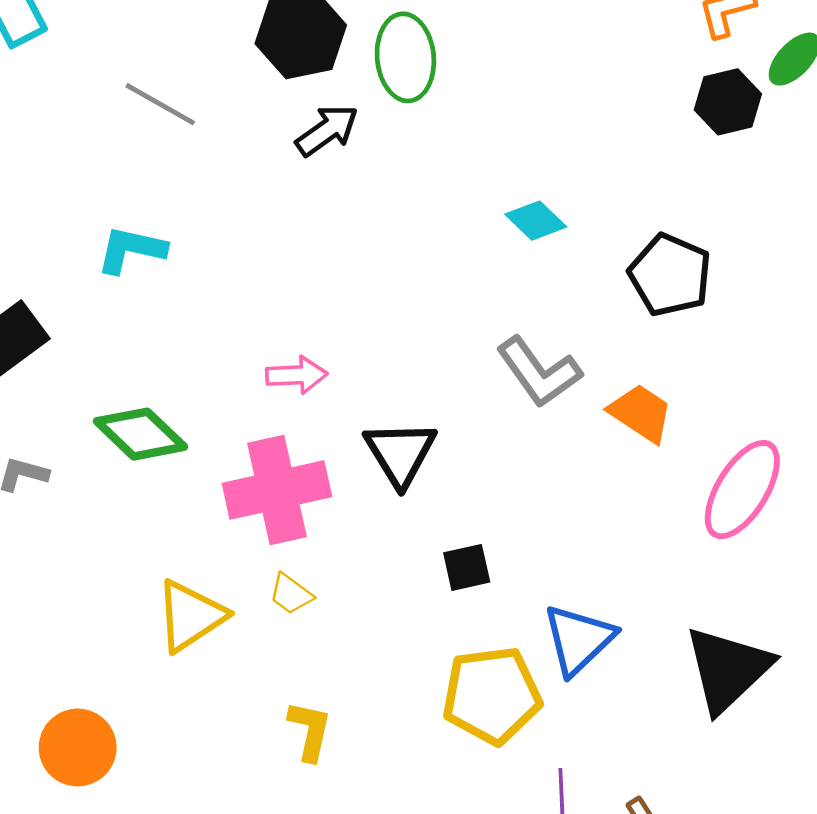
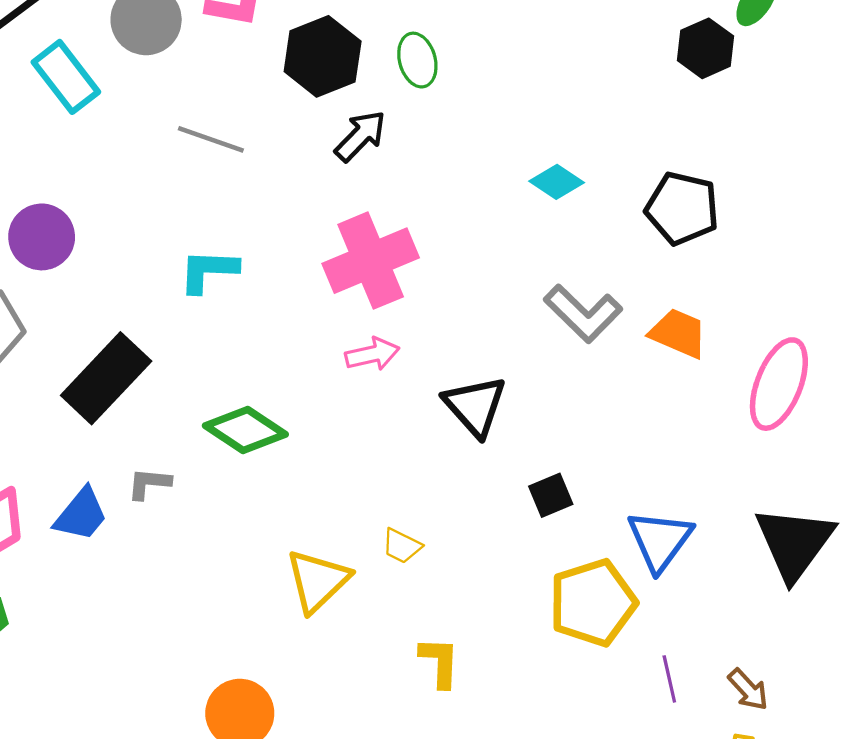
green ellipse: (405, 57) -> (417, 60), size x0.7
pink cross: (277, 490) -> (371, 261), moved

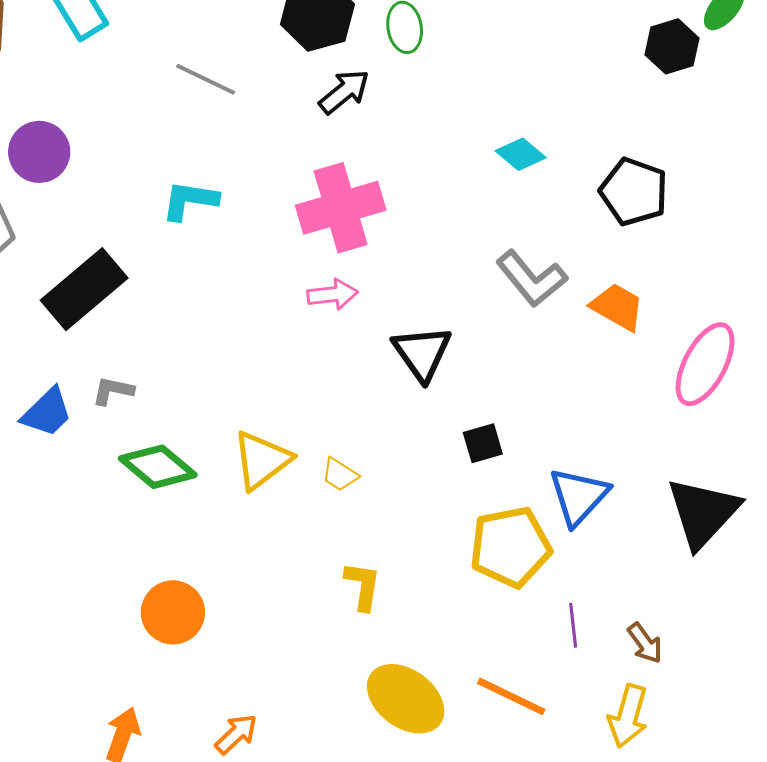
green diamond: (245, 430) -> (158, 467), moved
yellow triangle: (318, 581) -> (262, 460), moved

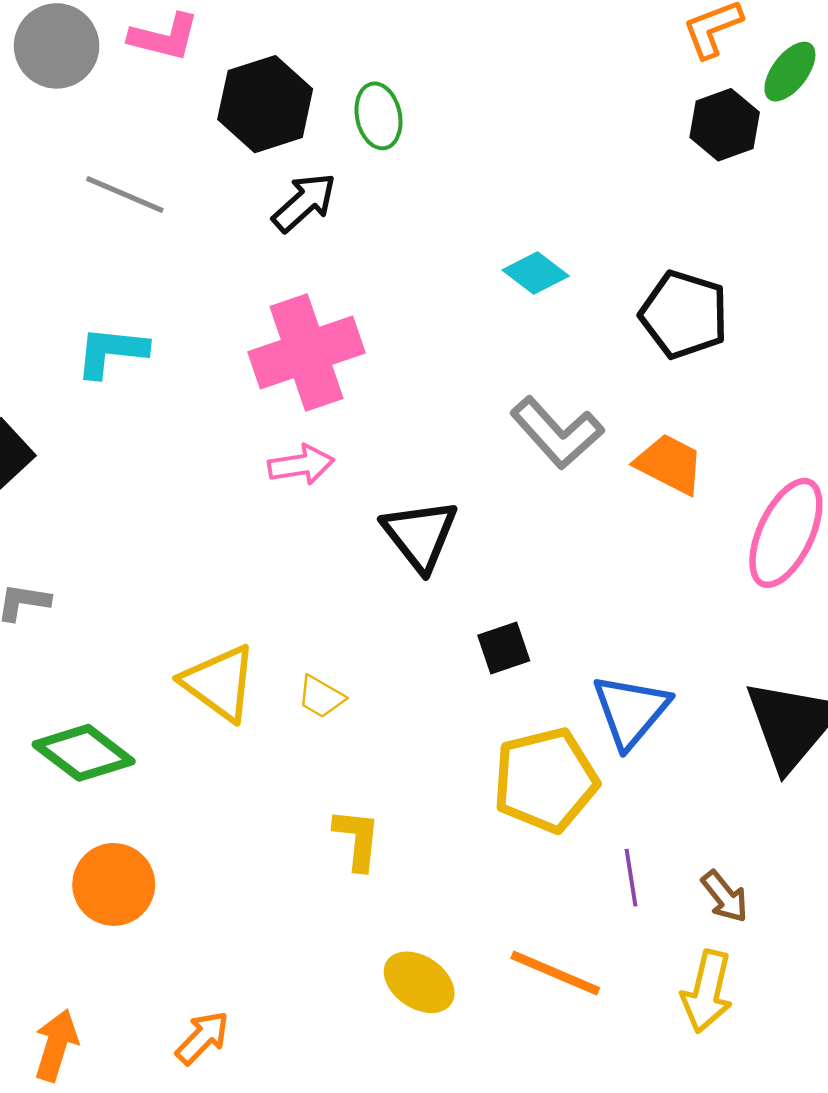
yellow triangle: (262, 460) -> (219, 683), turned -44
green diamond: (158, 467) -> (84, 753), moved
yellow ellipse: (406, 699) -> (419, 982), size x0.7

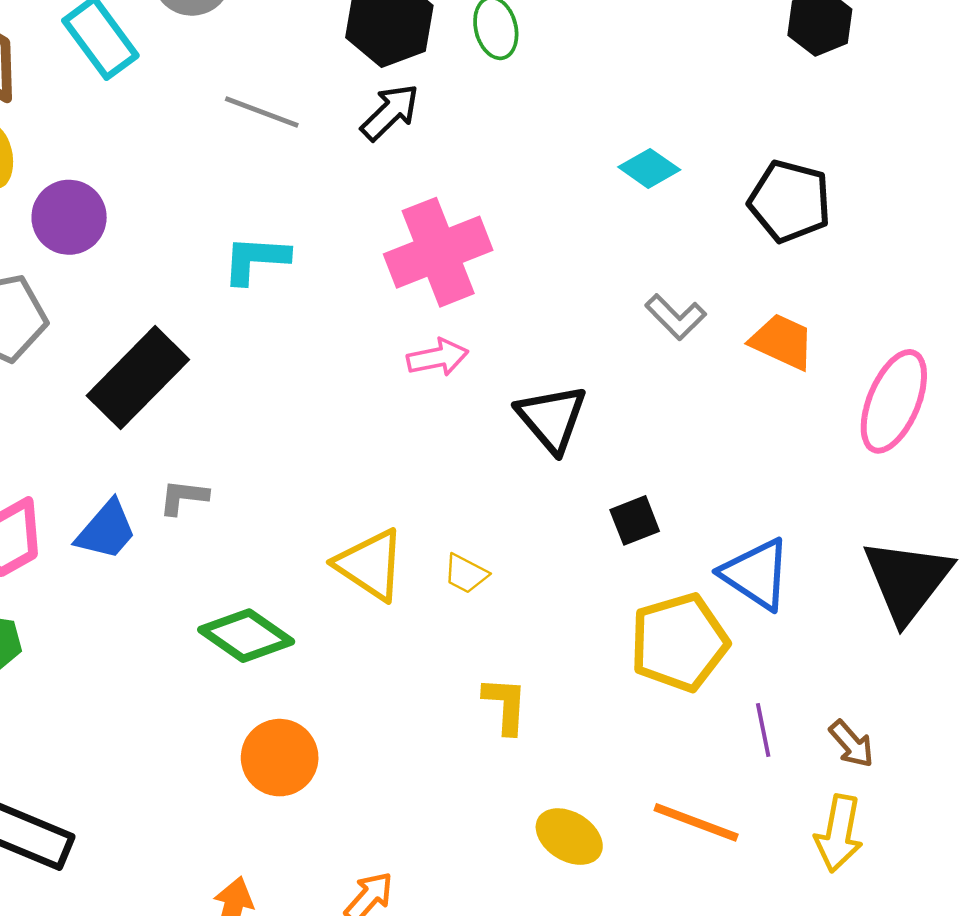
black arrow: (304, 202) -> (390, 112), moved
gray L-shape: (557, 433) -> (676, 317), size x0.7
blue triangle: (631, 711) -> (756, 574), turned -34

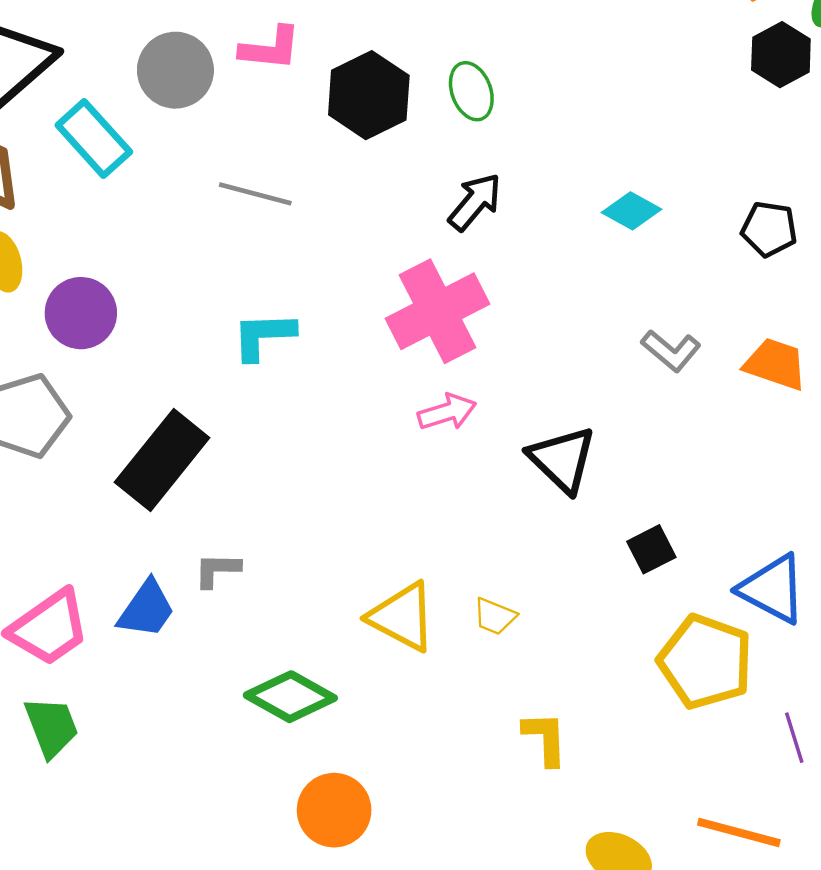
black arrow: (390, 112) -> (475, 202), moved
black pentagon: (790, 201) -> (769, 229), size x0.7
yellow pentagon: (679, 642) -> (705, 662), turned -30

